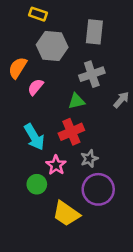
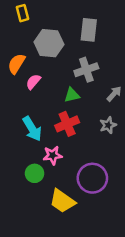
yellow rectangle: (38, 14) -> (22, 13), moved, turned 56
gray star: (89, 159) -> (108, 125), moved
pink star: (56, 165) -> (53, 155), turned 30

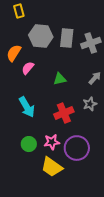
gray rectangle: (89, 30) -> (67, 38), moved
gray cross: (86, 70) -> (91, 43), moved
red cross: (67, 124) -> (64, 113), moved
pink star: (53, 155) -> (52, 142), moved

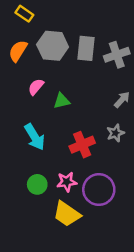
yellow rectangle: (19, 11) -> (24, 14), turned -40
orange semicircle: (14, 53) -> (18, 51), moved
green triangle: (60, 79) -> (62, 101), moved

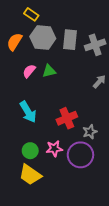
yellow rectangle: (24, 14) -> (31, 14), moved
green triangle: (62, 101) -> (49, 71), moved
gray star: (115, 133) -> (90, 132), moved
yellow trapezoid: (67, 214) -> (30, 175), moved

